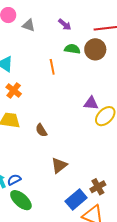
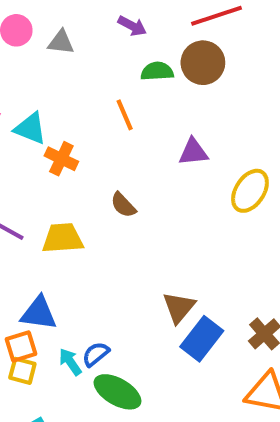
orange cross: (14, 90) -> (61, 159), moved
purple triangle: (91, 103) -> (193, 152), moved
brown semicircle: (41, 130) -> (123, 205), moved
blue rectangle: (76, 199) -> (202, 339), moved

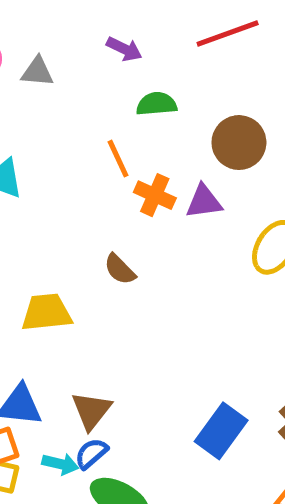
brown circle: (203, 63) -> (239, 143), moved
orange cross: (61, 159) -> (155, 195), moved
brown triangle: (179, 307) -> (91, 411), moved
cyan arrow: (70, 362) -> (60, 464), turned 140

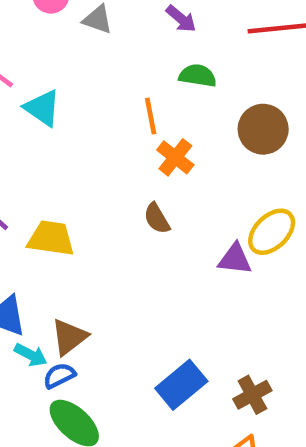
purple triangle: (204, 202) -> (235, 259), moved
brown semicircle: (120, 269) -> (157, 218), moved
cyan arrow: (60, 464) -> (31, 355), moved

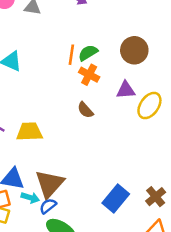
green semicircle: (198, 76) -> (88, 53), moved, turned -30
orange line: (151, 116) -> (71, 55), turned 30
purple triangle: (235, 259) -> (126, 90), moved
brown triangle: (69, 337) -> (49, 184), size x1.4

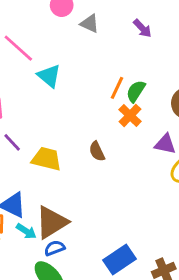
green semicircle: (88, 53) -> (136, 91), turned -42
brown semicircle: (85, 110) -> (97, 151), moved
blue semicircle: (48, 206) -> (55, 248), moved

